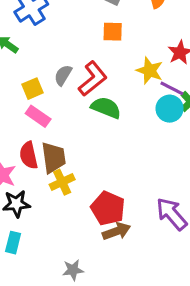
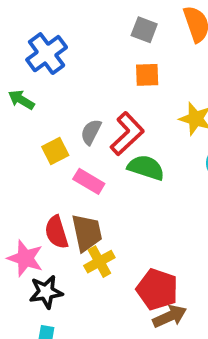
pink rectangle: (38, 116) -> (89, 181), moved

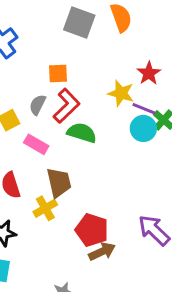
gray square: (144, 30) -> (79, 23), size x1.5
orange square: (147, 75) -> (58, 74), moved
brown trapezoid: (87, 233) -> (59, 182), moved

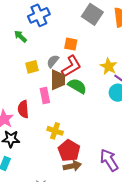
pink rectangle: (36, 144) -> (45, 96), moved, turned 35
brown trapezoid: (59, 182) -> (58, 80), moved
yellow cross: (45, 208) -> (55, 131), moved, turned 35

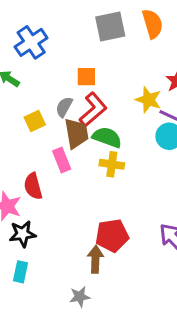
gray square: (92, 14) -> (110, 27), turned -35
yellow cross: (55, 131) -> (112, 164), moved
red pentagon: (69, 151) -> (112, 235), turned -30
brown arrow: (72, 166) -> (95, 259), moved, turned -66

